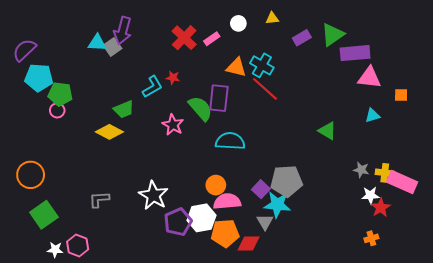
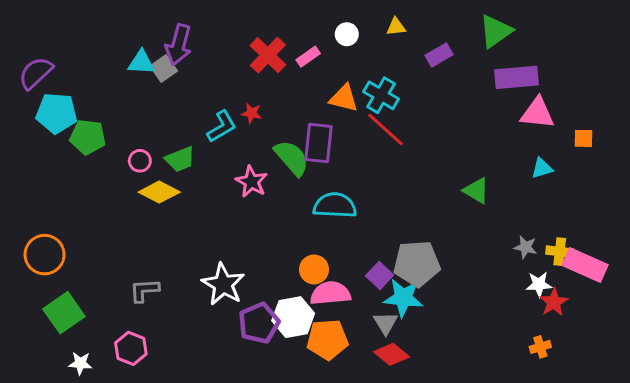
green triangle: (333, 35) -> (496, 31), moved
pink circle: (57, 110) -> (140, 161), moved
red diamond: (249, 243) -> (391, 354), moved, turned 40
pink hexagon: (78, 245) -> (131, 348), moved

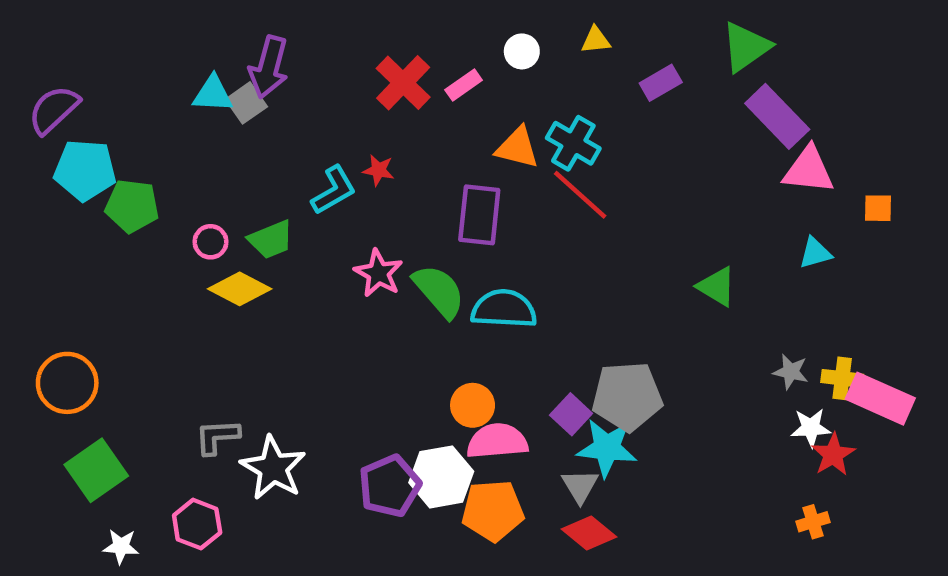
purple rectangle: (517, 77) -> (777, 116), turned 51
green semicircle: (292, 158) -> (439, 291), moved
white star: (223, 284) -> (273, 468), moved

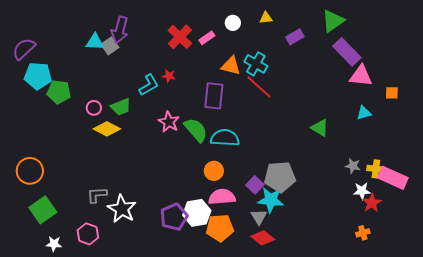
orange circle: (473, 405) -> (214, 171), moved

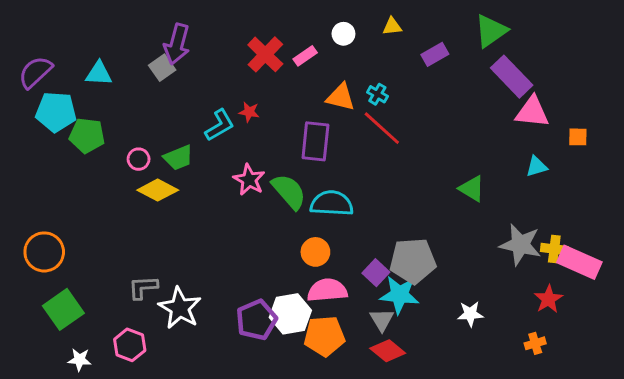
cyan triangle: (95, 42) -> (99, 74), moved
cyan cross: (256, 64) -> (377, 94), size x0.6
gray star: (353, 166) -> (520, 245), size x1.8
white star: (362, 191) -> (470, 314), moved

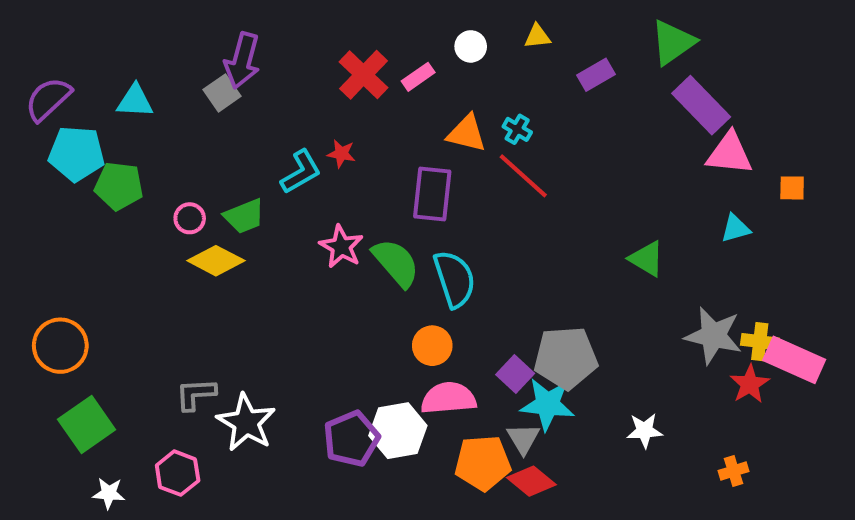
cyan semicircle: (332, 203) -> (454, 279), turned 69
red star: (548, 299) -> (750, 384), moved
orange pentagon: (324, 336) -> (483, 463), moved

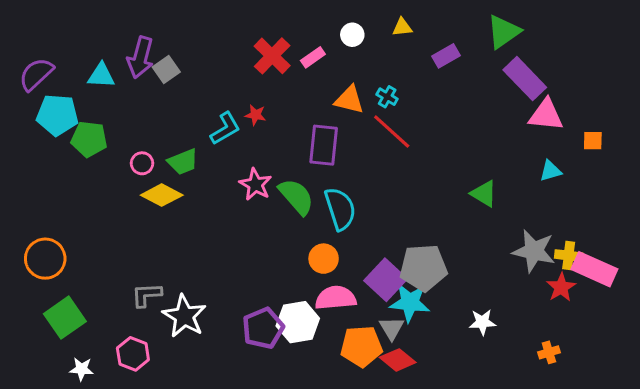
purple arrow: (242, 61) -> (141, 57), moved
purple square: (515, 374) -> (386, 280), size x1.5

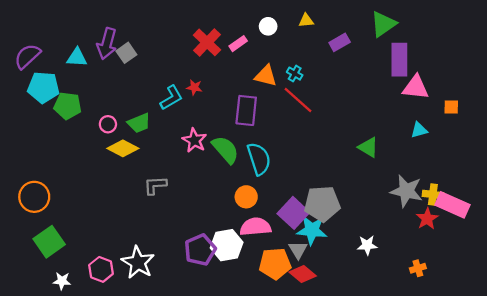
purple rectangle: (525, 79) -> (399, 60), turned 44
gray L-shape: (147, 295) -> (155, 185), moved
white star: (184, 316) -> (138, 262), moved

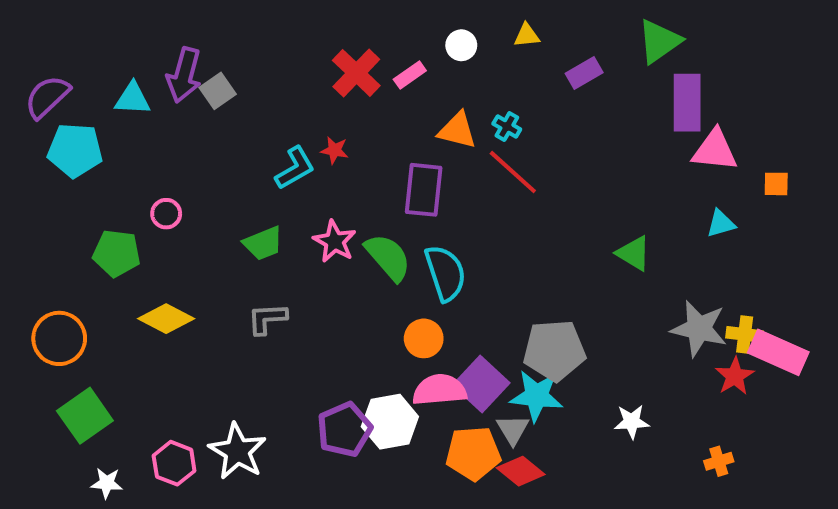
green pentagon: (68, 106) -> (117, 253), moved
green trapezoid: (139, 123) -> (263, 243), moved
pink circle: (108, 124) -> (166, 214), moved
yellow diamond: (123, 148) -> (166, 319), moved
purple square: (293, 213) -> (481, 384), moved

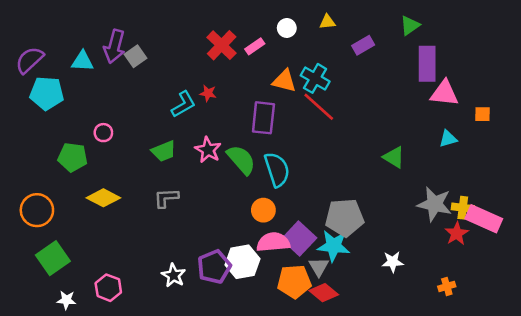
green triangle: (659, 41) -> (410, 26), size x0.7
cyan cross: (507, 126) -> (315, 78), size x1.6
white star: (237, 451) -> (174, 275), moved, size x0.7

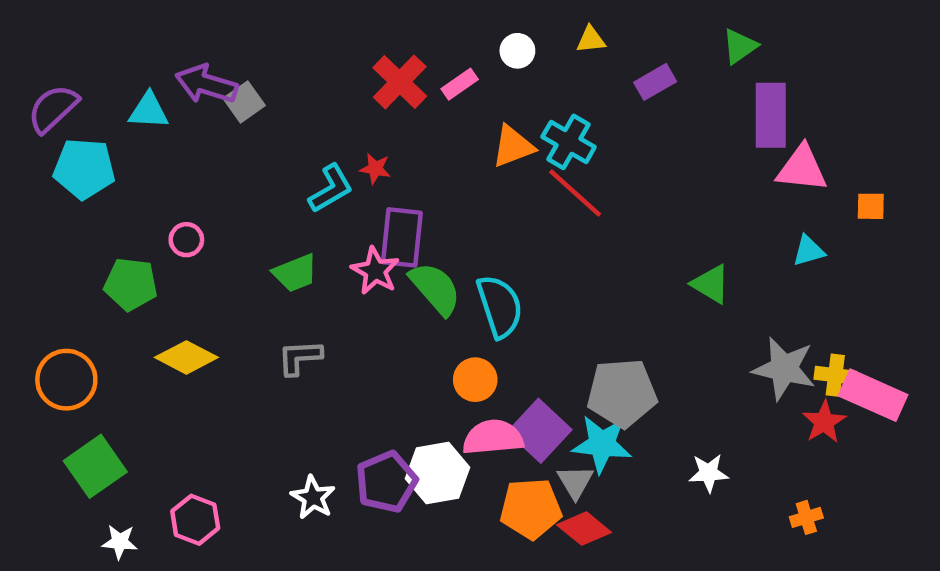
purple arrow: (114, 46) -> (206, 84), turned 92
orange triangle: (284, 81) -> (513, 146), turned -35
purple rectangle: (263, 118) -> (402, 237), moved

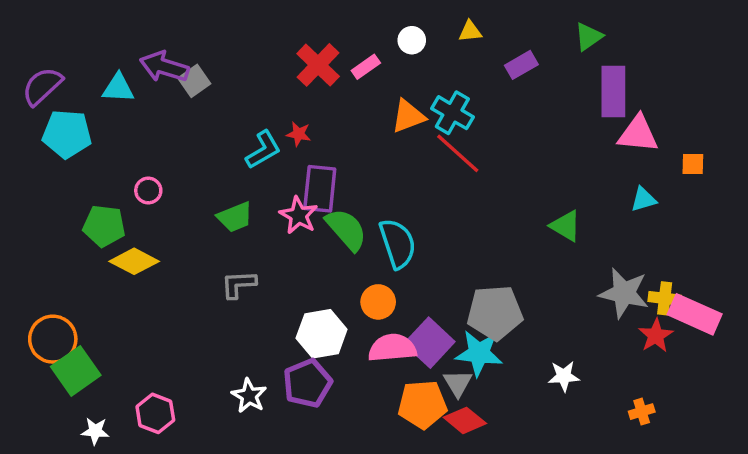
yellow diamond: (186, 357) -> (134, 261), moved
orange circle: (66, 380) -> (53, 339), moved
white hexagon: (437, 473) -> (322, 334), moved

